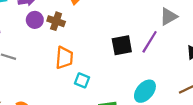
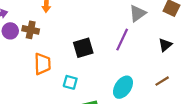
black square: (122, 45) -> (83, 48), moved
cyan square: (82, 80) -> (70, 82), moved

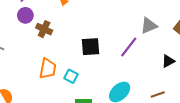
brown cross: (31, 30) -> (44, 29), moved
orange trapezoid: (42, 64) -> (48, 69), moved

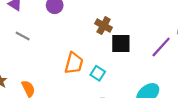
brown cross: (44, 29) -> (104, 26), moved

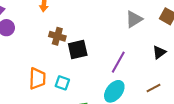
purple line: (161, 47) -> (118, 62), moved

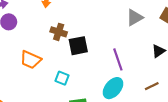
purple line: (118, 62) -> (118, 59), turned -50
orange trapezoid: (37, 79) -> (31, 60), moved, turned 110

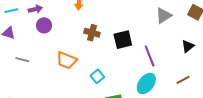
black square: (78, 46) -> (123, 40), moved
cyan square: (62, 78) -> (97, 76), turned 32

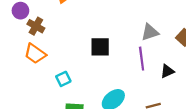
brown cross: (92, 33) -> (36, 26), moved
purple line: (150, 56) -> (142, 59), moved

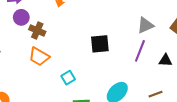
purple line: (142, 59) -> (140, 51), turned 35
black triangle: (167, 71) -> (165, 60), turned 32

